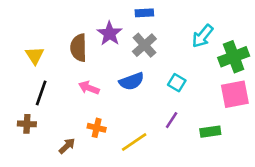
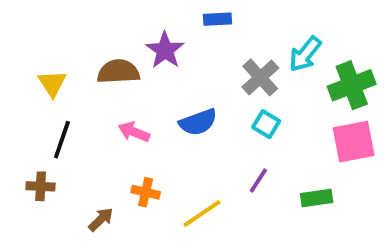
gray cross: (144, 45) -> (260, 77), moved
brown semicircle: (79, 48) -> (118, 72), turned 88

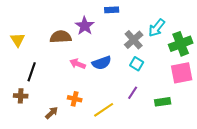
yellow triangle: (52, 83) -> (18, 40), moved
pink arrow: (134, 132) -> (78, 64), moved

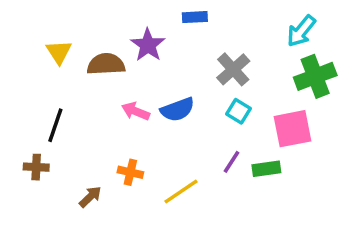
cyan arrow: (157, 28) -> (301, 31), moved
yellow triangle: (18, 40) -> (59, 52), moved
pink square: (182, 73) -> (293, 129), moved
green rectangle: (163, 102) -> (266, 169), moved

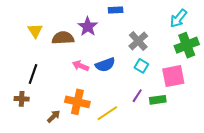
orange cross: (130, 172) -> (77, 102), size x1.6

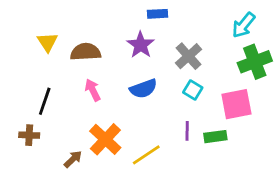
purple star: (88, 27) -> (141, 45), moved
pink arrow: (80, 66) -> (93, 90), moved, turned 42
purple line: (137, 96) -> (187, 131), turned -32
orange cross: (77, 102) -> (105, 139), turned 30

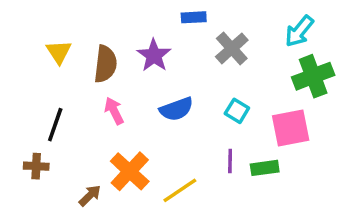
purple star: (141, 45) -> (154, 55), moved
brown semicircle: (86, 52) -> (105, 64), turned 100
gray cross: (189, 56) -> (232, 48), moved

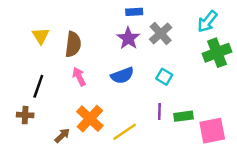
purple star: (154, 55) -> (128, 38), moved
pink square: (291, 128) -> (212, 131), moved

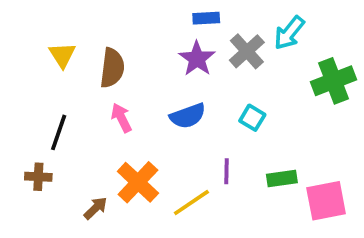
cyan arrow: (207, 21) -> (289, 33), moved
purple line: (159, 111) -> (226, 171), moved

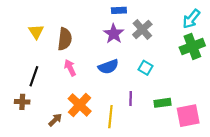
cyan arrow: (289, 33) -> (191, 19), moved
yellow line: (191, 203) -> (110, 117), turned -50

